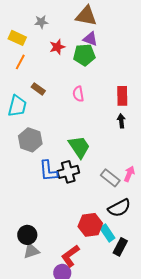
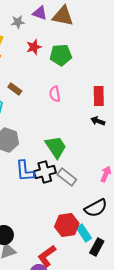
purple triangle: (90, 39) -> (40, 13), moved
black arrow: (121, 121) -> (98, 121), turned -64
gray rectangle: (110, 178) -> (67, 177), moved

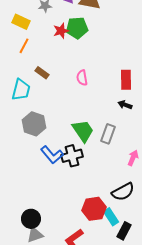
green pentagon: (61, 55) -> (77, 28), moved
blue L-shape: (25, 171) -> (52, 155), turned -35
gray rectangle: (67, 177) -> (108, 134), moved, turned 72

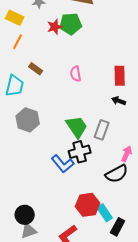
blue L-shape: (52, 155) -> (63, 164), moved
black cross: (72, 156) -> (80, 152), moved
black semicircle: (123, 192) -> (117, 174), moved

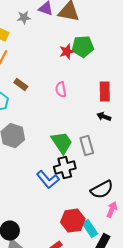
green pentagon: (71, 24) -> (83, 47), moved
red star: (55, 27) -> (67, 52), moved
gray rectangle: (102, 130) -> (87, 146), turned -36
pink arrow: (127, 154) -> (112, 210), moved

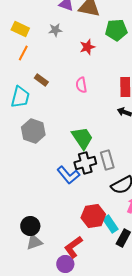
gray star: (24, 18) -> (55, 30), moved
green pentagon: (83, 47) -> (116, 30), moved
gray rectangle: (87, 146) -> (107, 160), moved

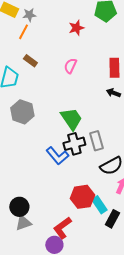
gray star: (55, 30) -> (29, 15), moved
orange line: (23, 53) -> (23, 32), moved
pink semicircle: (81, 85) -> (70, 66), turned 35

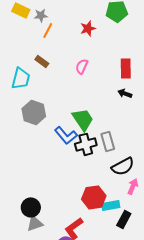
orange line: (23, 32) -> (48, 30), moved
blue L-shape: (57, 156) -> (66, 135), moved
cyan rectangle: (99, 205) -> (111, 205), turned -66

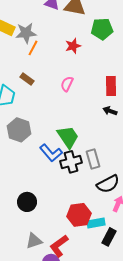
gray star: (41, 15) -> (26, 33), size x1.5
black circle: (31, 207) -> (27, 202), moved
gray triangle: (35, 223) -> (34, 241), moved

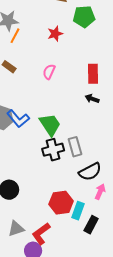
blue L-shape: (51, 153) -> (18, 119), moved
cyan rectangle: (96, 223) -> (78, 211), turned -60

